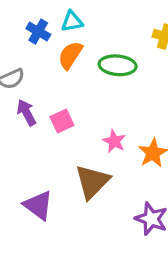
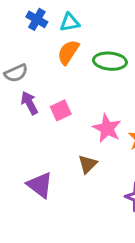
blue cross: (38, 32) -> (37, 19), moved
pink star: (114, 141) -> (107, 128), size x1.4
brown triangle: (92, 182) -> (88, 164), size x0.6

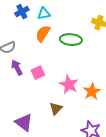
blue cross: (37, 19) -> (22, 12), turned 32

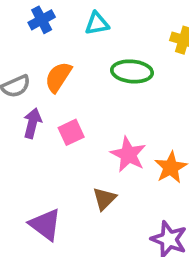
cyan triangle: (44, 14) -> (97, 24), moved
orange semicircle: (43, 34) -> (58, 77), moved
purple arrow: (17, 68) -> (32, 123), turned 42

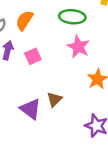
pink star: (128, 154) -> (78, 47), moved
purple triangle: (45, 225) -> (30, 109), moved

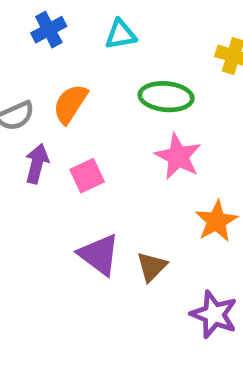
brown triangle: (54, 99) -> (152, 267), moved
purple triangle: (30, 109) -> (99, 255), moved

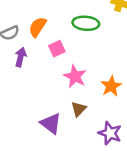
pink star: (178, 156) -> (75, 76), moved
pink square: (87, 176) -> (57, 49), moved
purple triangle: (99, 255) -> (51, 123), moved

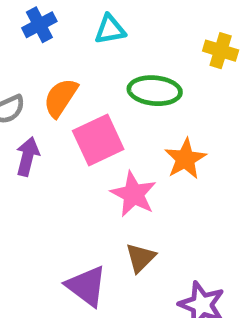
pink square: (57, 49) -> (98, 140), size x1.5
orange star: (111, 86) -> (185, 159), moved

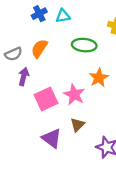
blue cross: (39, 25) -> (39, 14), moved
pink square: (98, 140) -> (46, 99), moved

